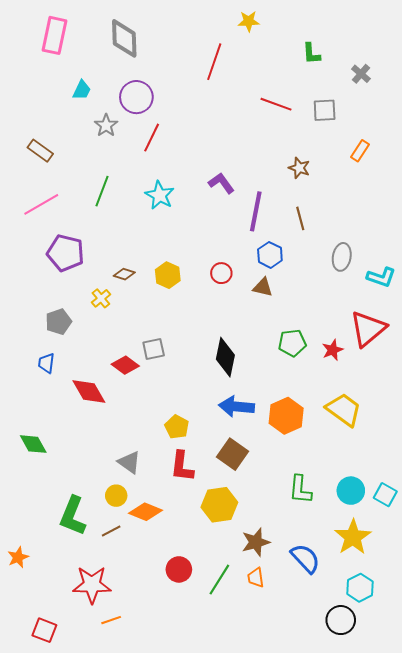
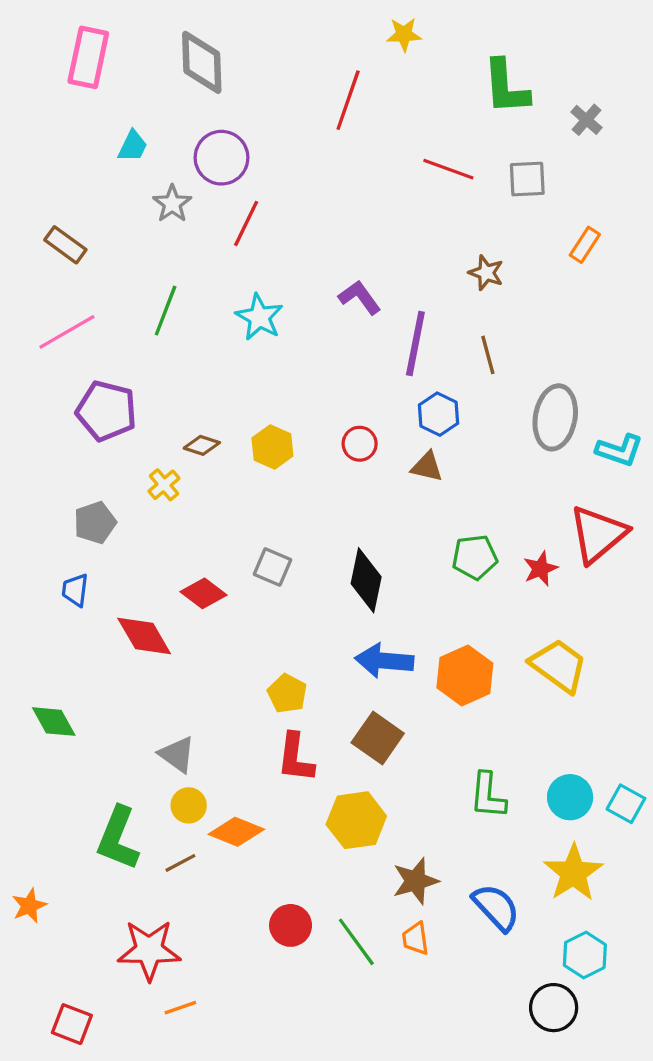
green L-shape: (311, 54) -> (506, 87), size x1.6
gray ellipse: (342, 257) -> (555, 417), size x1.4
gray square: (154, 349) -> (272, 567), moved, turned 35
gray triangle: (129, 462) -> (177, 754), moved
green line: (219, 580) -> (356, 942), turned -68

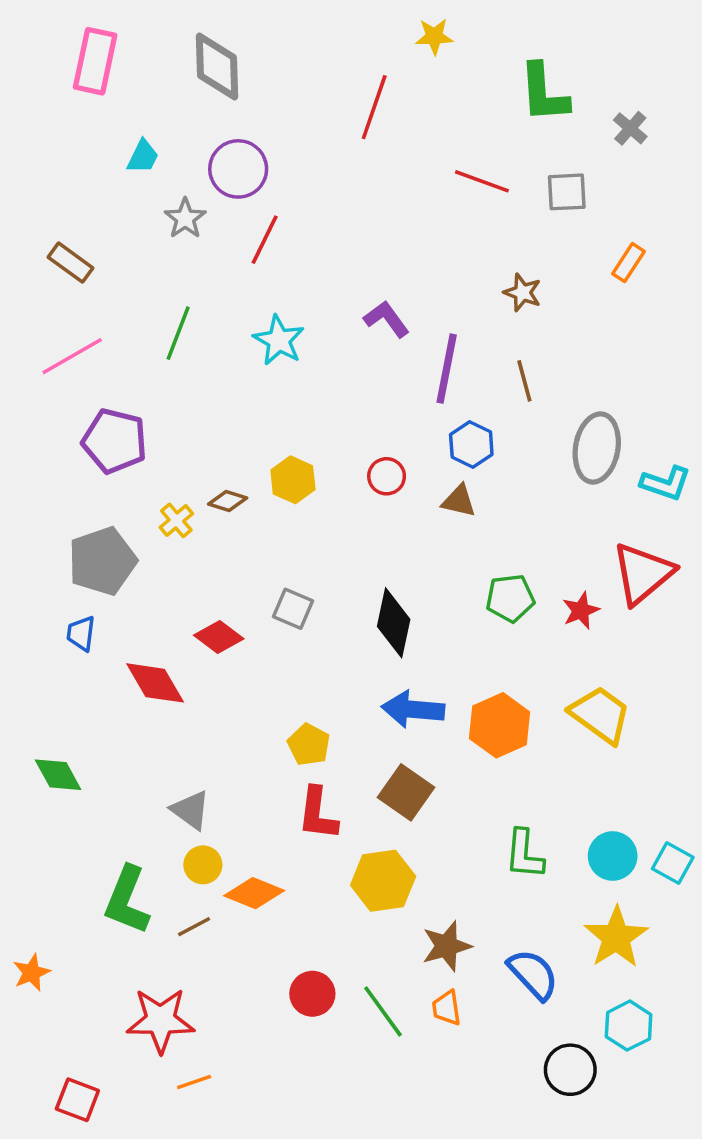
brown diamond: (202, 445) -> (228, 501), moved
gray pentagon: (95, 523) -> (102, 561), size x1.5
black circle: (554, 1008) -> (570, 1070), moved

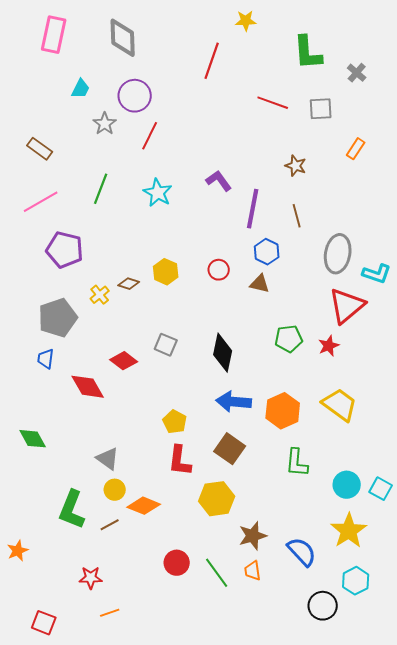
red triangle: (643, 573) -> (347, 306), moved
green L-shape: (524, 854) -> (297, 463), moved
red star: (160, 1020) -> (91, 578), size x0.6

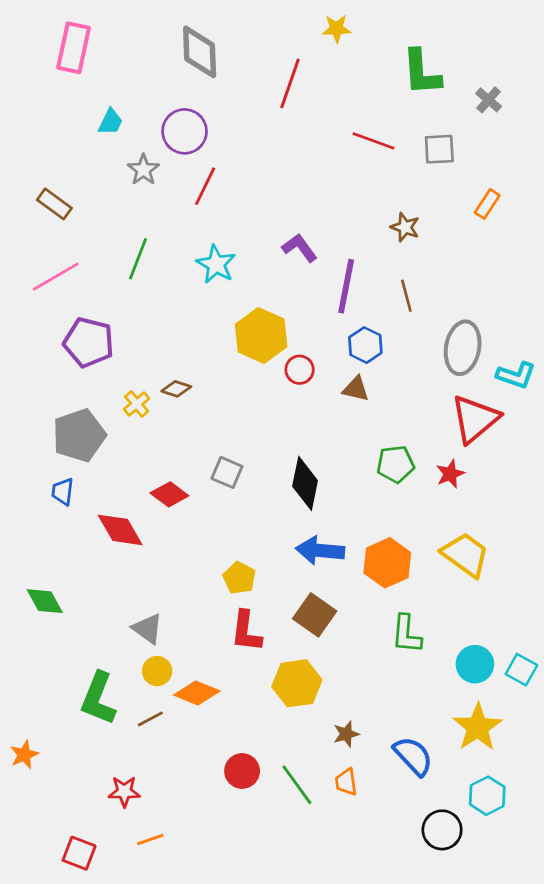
gray diamond: (123, 38) -> (200, 52), moved
yellow hexagon: (166, 272) -> (261, 335), moved, size x1.5
brown star: (253, 536) -> (346, 734), size x0.7
red square: (44, 623) -> (79, 853), moved

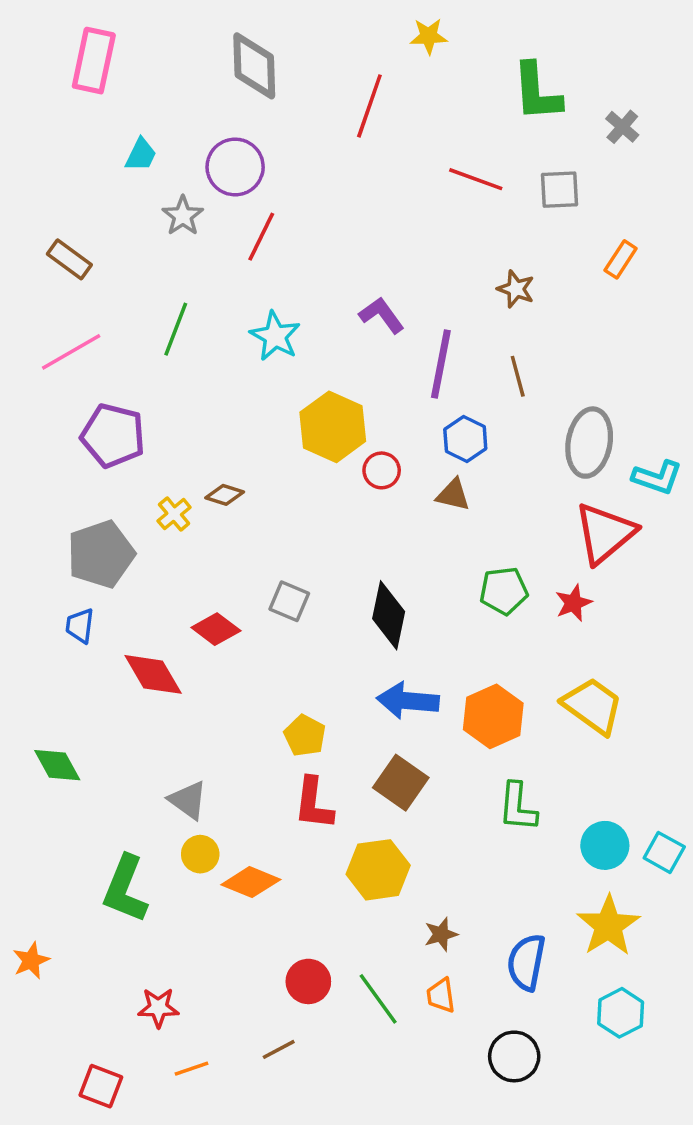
brown line: (150, 719) -> (279, 1049), moved
blue semicircle: (413, 756) -> (526, 962), turned -126
black circle: (442, 830) -> (514, 1056), moved

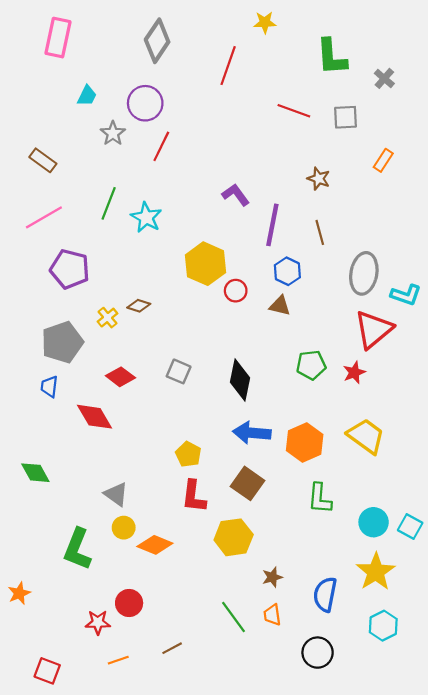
gray diamond: (254, 66) -> (157, 41), turned 36
cyan star: (275, 336) -> (146, 217), moved
red diamond: (216, 629) -> (120, 377), moved
red circle: (308, 981) -> (129, 603), moved
red square: (101, 1086) -> (47, 671), moved

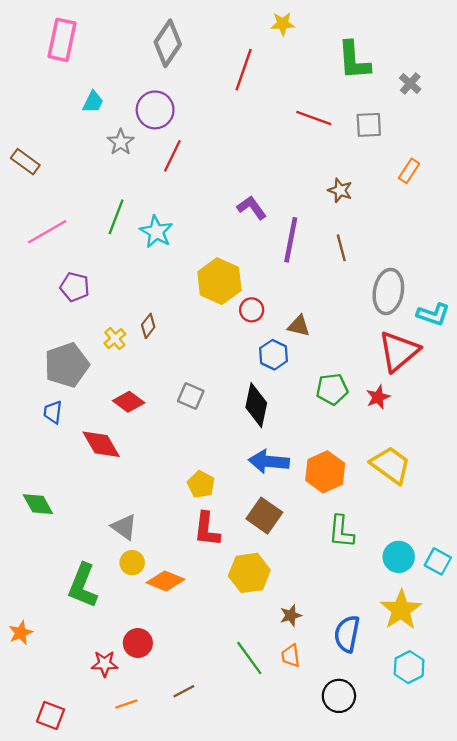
brown rectangle: (43, 160) -> (25, 162), moved
purple pentagon: (70, 269) -> (75, 287), size x0.7
blue hexagon: (287, 271) -> (273, 355), moved
brown diamond: (139, 306) -> (148, 326), turned -70

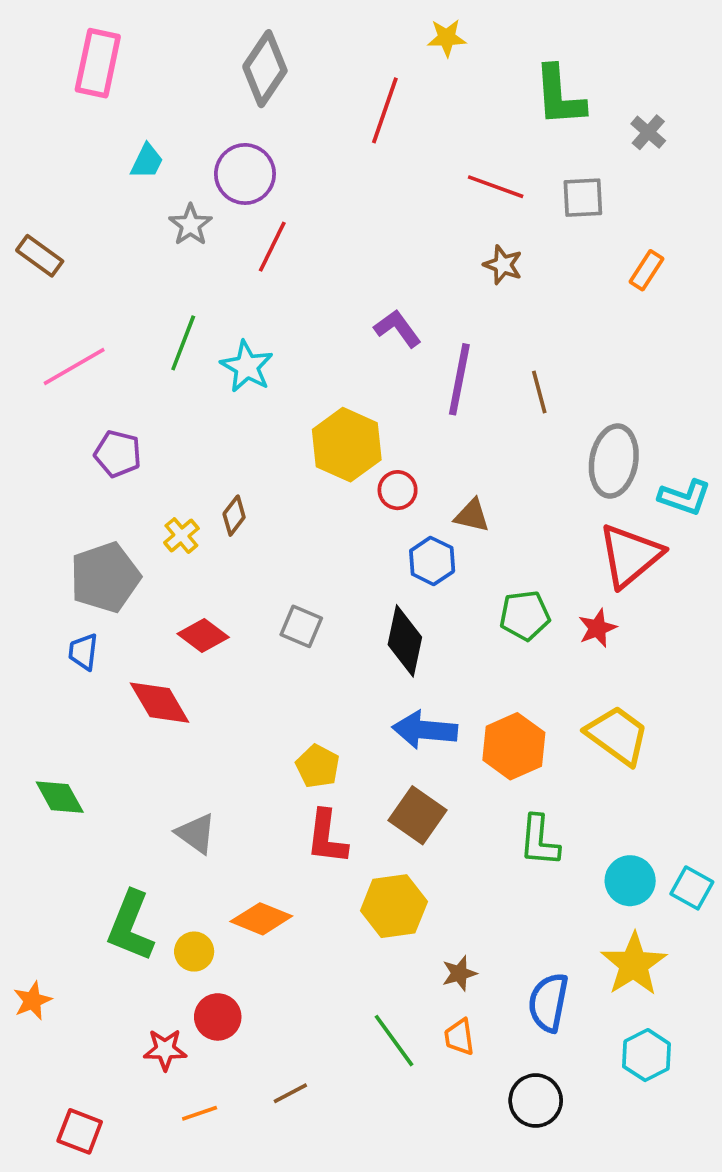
brown star: (340, 190) -> (503, 265), moved
yellow circle: (132, 563) -> (194, 952), moved

